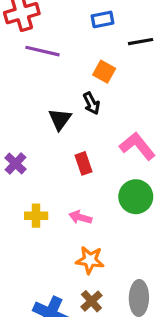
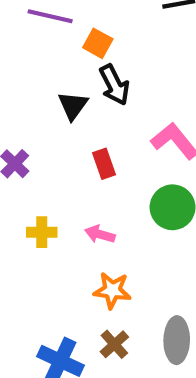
orange square: (104, 72) -> (98, 43), moved
black arrow: (91, 103) -> (114, 85), size x1.4

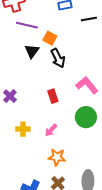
black triangle: (73, 106) -> (32, 51), moved
pink arrow: (100, 234) -> (51, 130), turned -64

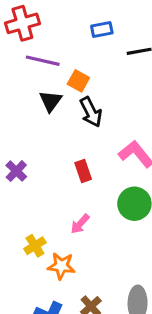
yellow cross: (23, 129) -> (35, 246), moved, turned -32
orange star: (57, 157) -> (61, 266), moved

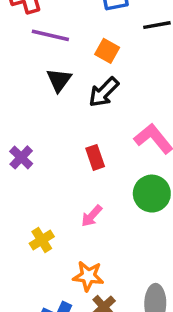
orange square: (78, 81) -> (107, 51), moved
black arrow: (91, 112) -> (104, 92), turned 72
orange star: (61, 266) -> (88, 276), moved

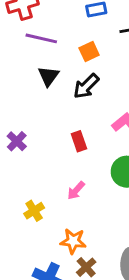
orange square: (107, 51) -> (89, 51), turned 36

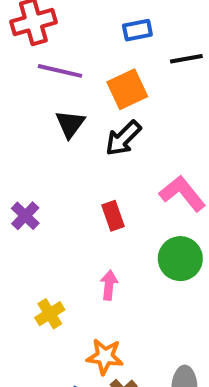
orange square: (89, 51) -> (127, 89), size x1.4
pink arrow: (76, 190) -> (109, 285), turned 144

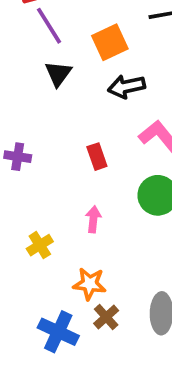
purple line: (60, 71) -> (49, 26), turned 45
black arrow: (123, 138) -> (126, 87), moved, turned 33
purple cross: (25, 216) -> (18, 157), turned -35

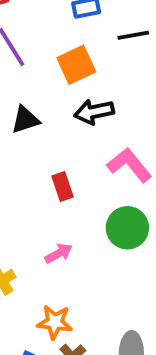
black triangle: (58, 74) -> (25, 120), moved, turned 36
pink arrow: (93, 219) -> (59, 253), turned 55

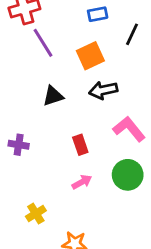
black line: (133, 35) -> (132, 34), turned -55
pink arrow: (59, 253) -> (82, 182), moved

